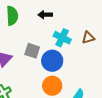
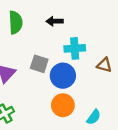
cyan cross: (62, 38) -> (75, 48), turned -30
brown triangle: (88, 38) -> (104, 65), moved, turned 32

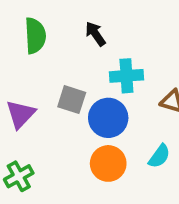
black arrow: (55, 21) -> (95, 34), turned 56
cyan semicircle: (94, 117) -> (159, 156), moved

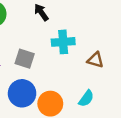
blue circle: (108, 118) -> (22, 93), moved

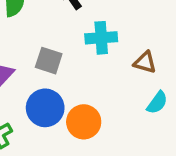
cyan semicircle: (86, 98) -> (157, 103), moved

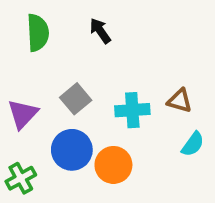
cyan cross: (101, 38) -> (132, 110), moved
gray square: (49, 61) -> (76, 99), turned 32

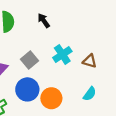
cyan cross: (132, 110) -> (62, 54), moved, turned -30
cyan semicircle: (193, 144) -> (90, 94), moved

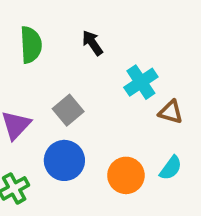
cyan cross: (62, 54) -> (141, 82), moved
orange circle: (51, 98) -> (126, 175), moved

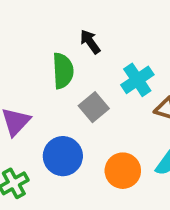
green semicircle: (31, 45) -> (63, 71), moved
gray square: (68, 110) -> (94, 107), moved

